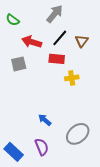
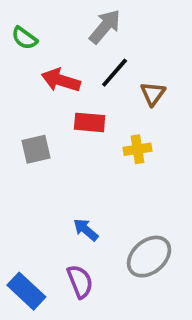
brown triangle: (82, 41) -> (153, 94), moved
red rectangle: (57, 59) -> (90, 122), moved
gray square: (19, 64) -> (36, 149), moved

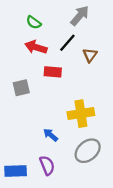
gray arrow: (105, 27) -> (80, 16), moved
green semicircle: (24, 38) -> (34, 22), moved
yellow cross: (138, 149) -> (81, 114), moved, size x1.6
blue rectangle: (26, 291) -> (16, 171), turned -45

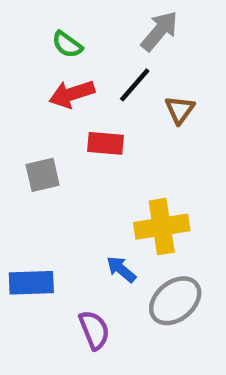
red arrow: (36, 47) -> (72, 94), turned -35
blue arrow: (50, 135) -> (121, 269), moved
blue rectangle: (16, 171) -> (31, 283), moved

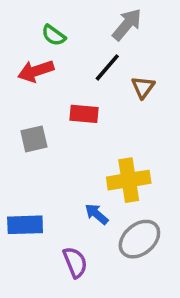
red arrow: (72, 94) -> (36, 71), moved

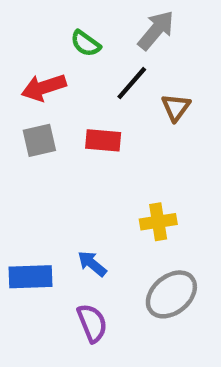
green semicircle: (54, 35) -> (86, 43), moved
gray square: (34, 139) -> (39, 140), moved
yellow cross: (129, 180) -> (158, 222), size x0.7
blue arrow: (97, 214) -> (92, 264), moved

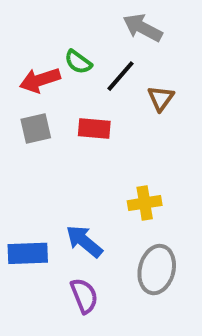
gray arrow: (156, 30) -> (143, 28), turned -102
green semicircle: (86, 43) -> (78, 62), moved
blue arrow: (92, 264) -> (84, 241), size x1.4
gray ellipse: (171, 294) -> (157, 270), turned -36

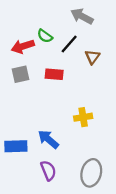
gray ellipse: (157, 270) -> (91, 173), moved

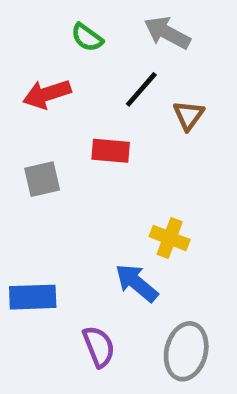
green semicircle: (45, 36) -> (87, 37), moved
gray square: (20, 74) -> (42, 179), moved
yellow cross: (83, 117) -> (170, 238), turned 30
blue arrow: (48, 139) -> (137, 283), moved

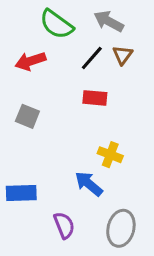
green semicircle: (87, 37) -> (57, 24), size x1.6
brown triangle: (188, 115) -> (122, 55), moved
red rectangle: (111, 151) -> (95, 98), moved
gray square: (42, 179) -> (27, 116), turned 35

